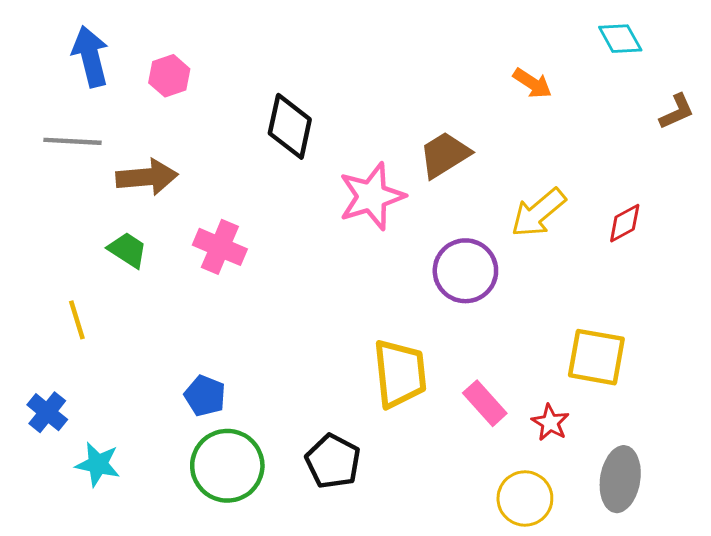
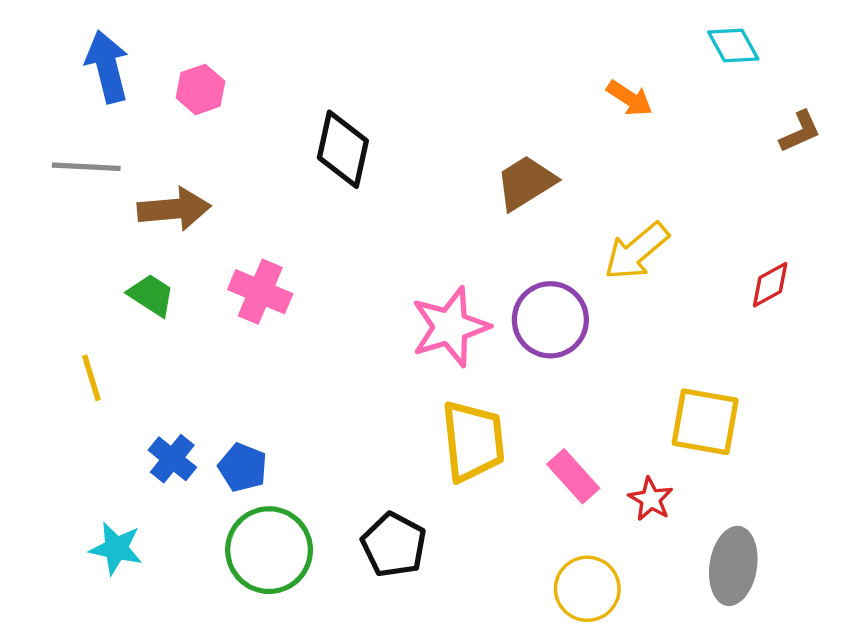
pink star: (372, 196) -> (450, 327), moved
red diamond: (625, 223) -> (770, 285), moved
blue cross: (47, 412) -> (172, 459), moved
yellow circle: (525, 498) -> (587, 589), moved

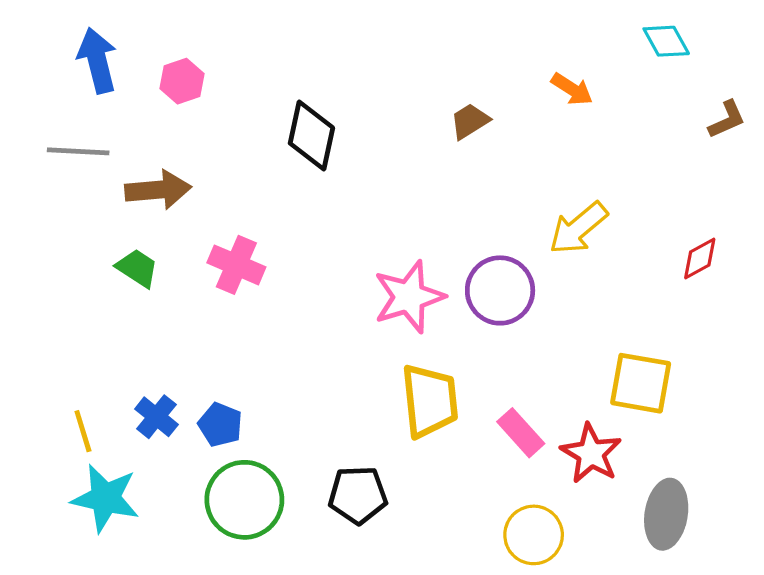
brown trapezoid: (526, 183) -> (470, 121), moved, size x0.7
yellow line: (91, 378) -> (83, 431), moved
red star: (651, 499) -> (591, 453), size x1.5
black pentagon: (394, 545) -> (358, 495), turned -30
cyan star: (116, 548) -> (105, 498), size x1.4

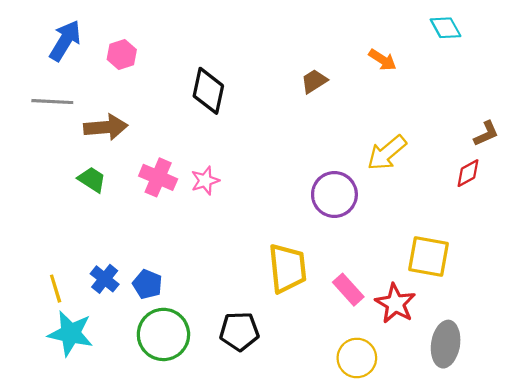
blue arrow: (97, 60) -> (65, 41), turned 45
brown L-shape: (727, 119) -> (486, 134), moved
pink star: (409, 297) -> (205, 181), moved, size x0.6

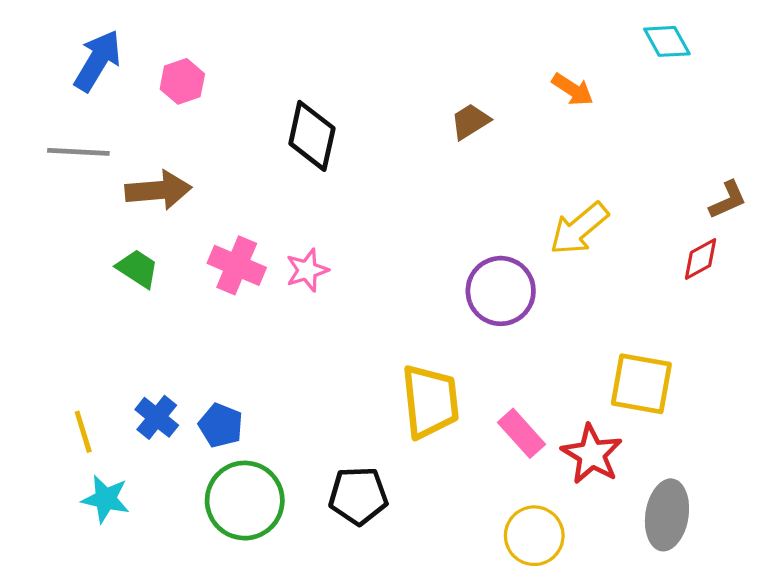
cyan star: (70, 333) -> (106, 499), size x0.7

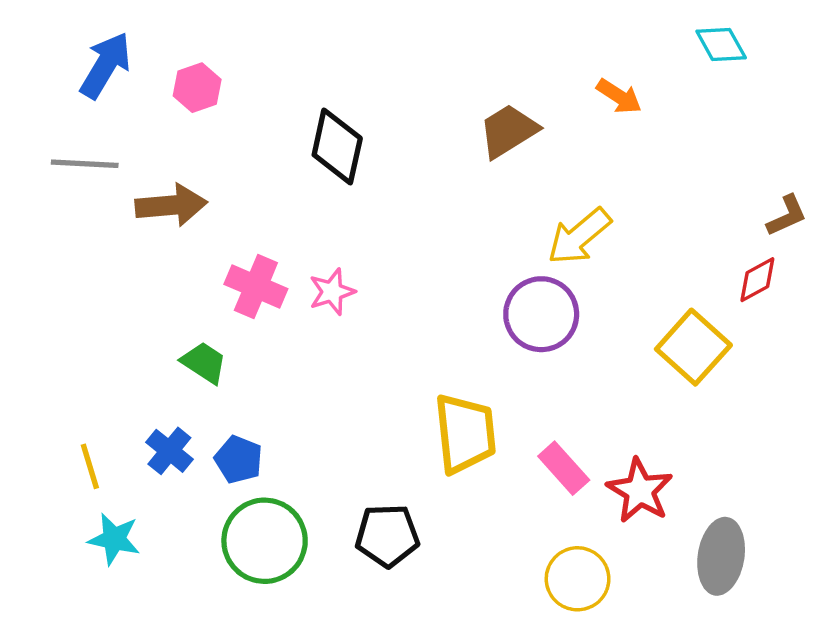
brown trapezoid: (470, 121) -> (508, 131), size x1.4
yellow arrow: (579, 229) -> (579, 236), moved
green trapezoid: (138, 269) -> (204, 363), moved
yellow square: (641, 384) -> (693, 347), moved, turned 32

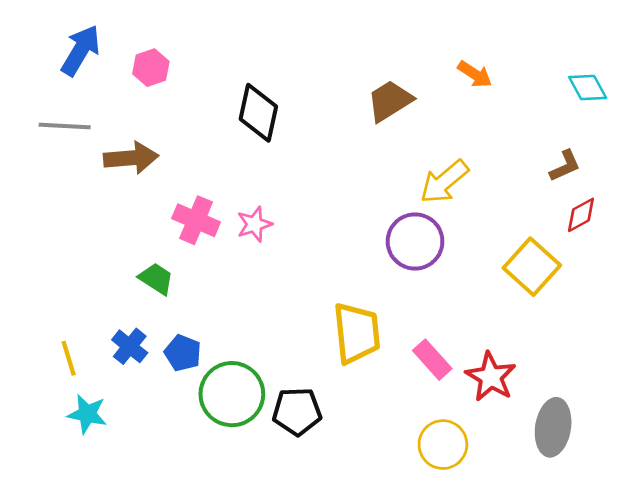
cyan diamond: (721, 44) -> (588, 88), moved
brown L-shape: (787, 216) -> (565, 166), moved
green circle: (265, 541) -> (232, 394), moved

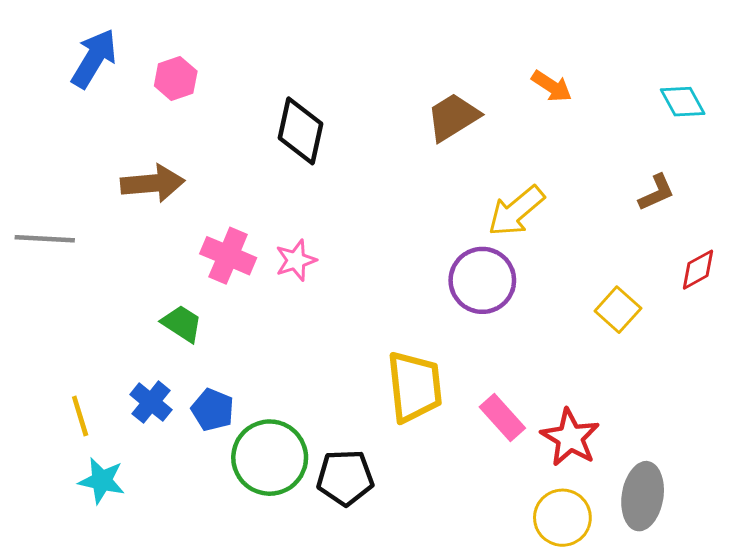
gray line: (65, 126) -> (45, 239), moved
red diamond: (581, 215) -> (698, 270), moved
yellow square: (532, 267) -> (618, 310), size x0.7
yellow circle: (443, 445) -> (562, 518), moved

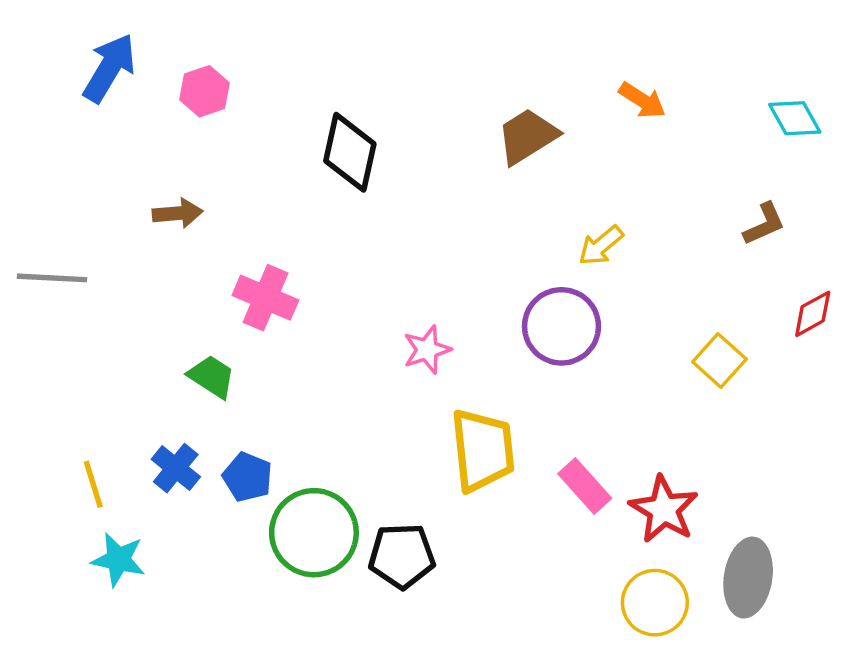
brown arrow: (153, 183) -> (178, 213), size x0.7
yellow arrow: (516, 211) -> (601, 246), size x0.7
pink star: (296, 260) -> (427, 350), moved

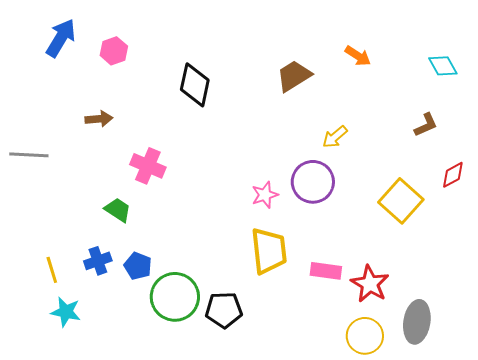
pink star: (427, 350) -> (265, 195), moved
yellow square: (719, 360) -> (401, 201), size x1.5
blue cross: (176, 468) -> (98, 261), turned 32
pink rectangle: (585, 486) -> (326, 271), turned -40

